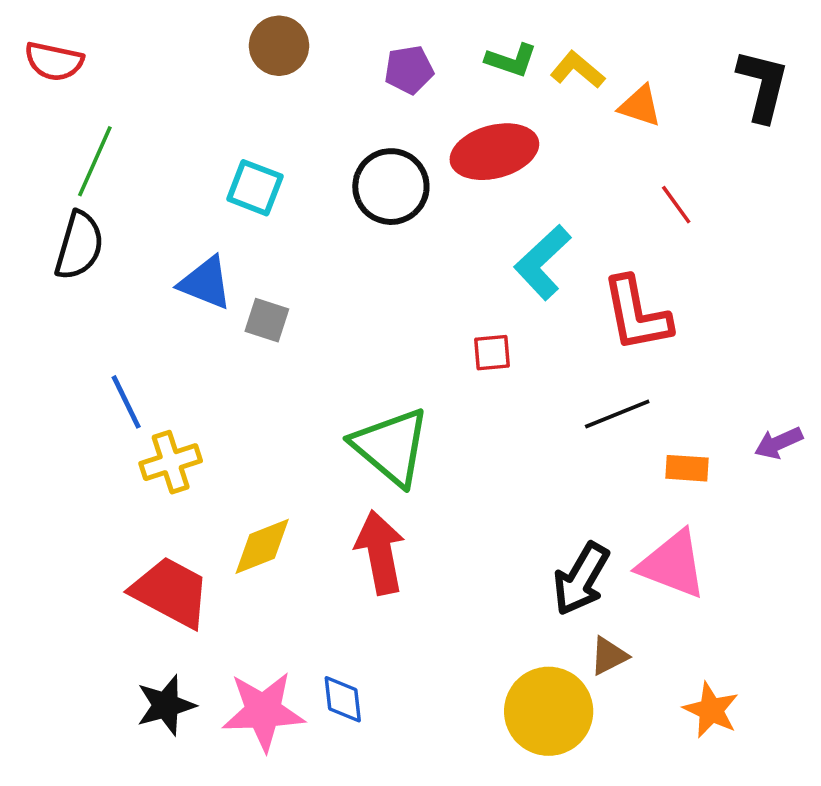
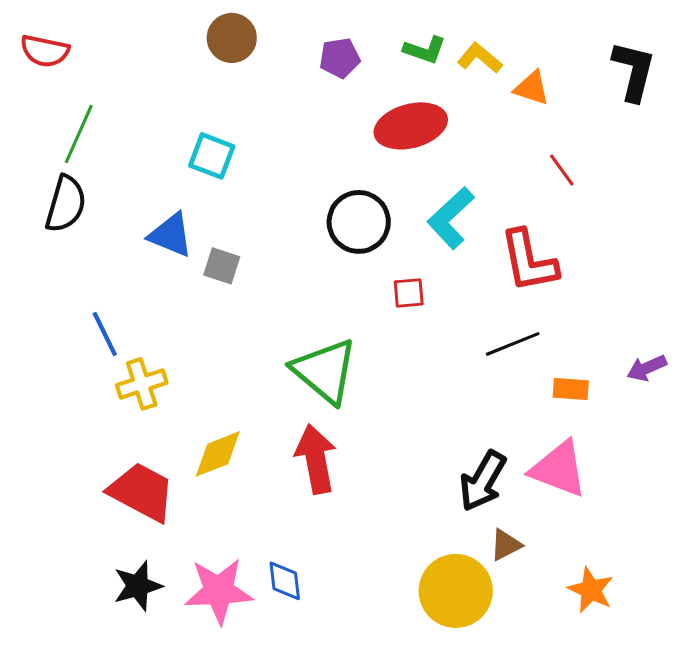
black circle: (391, 187) -> (359, 222), moved

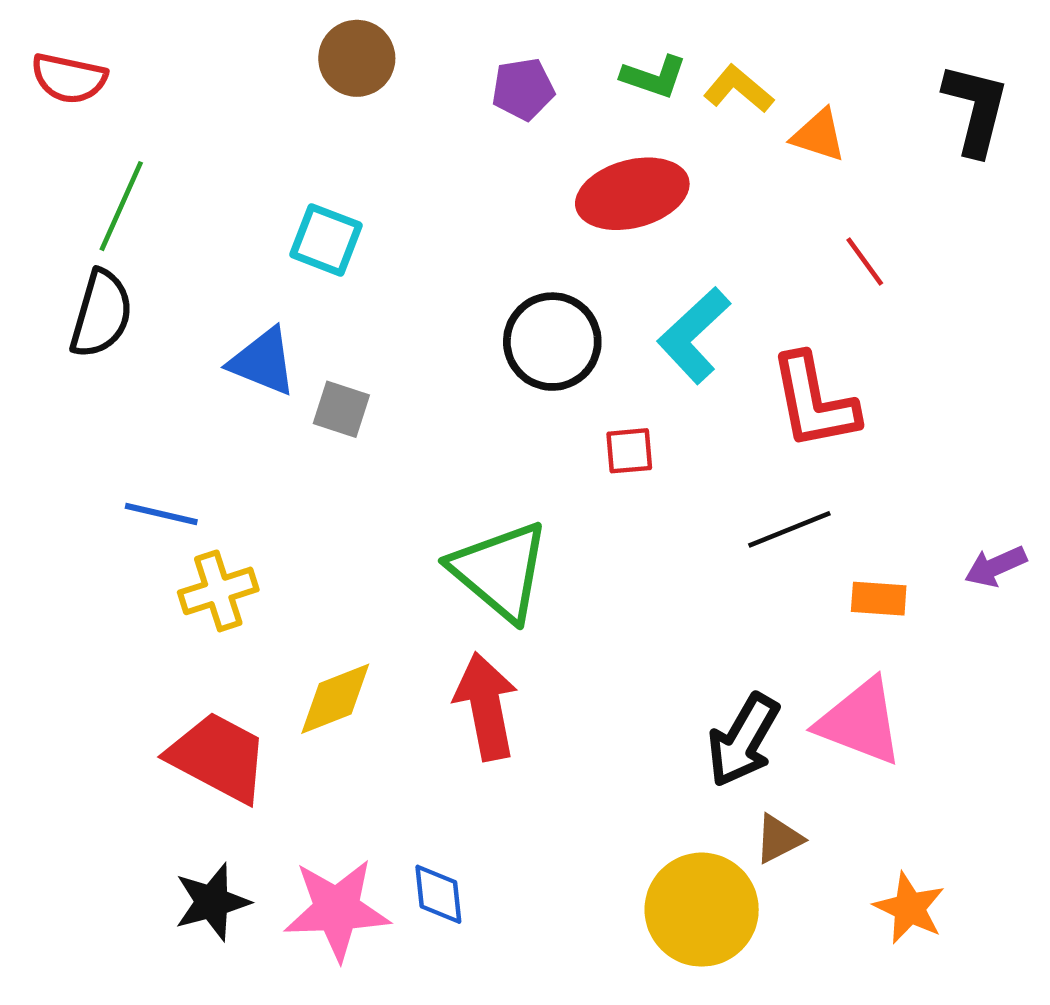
blue line: (105, 334) -> (161, 514), turned -51

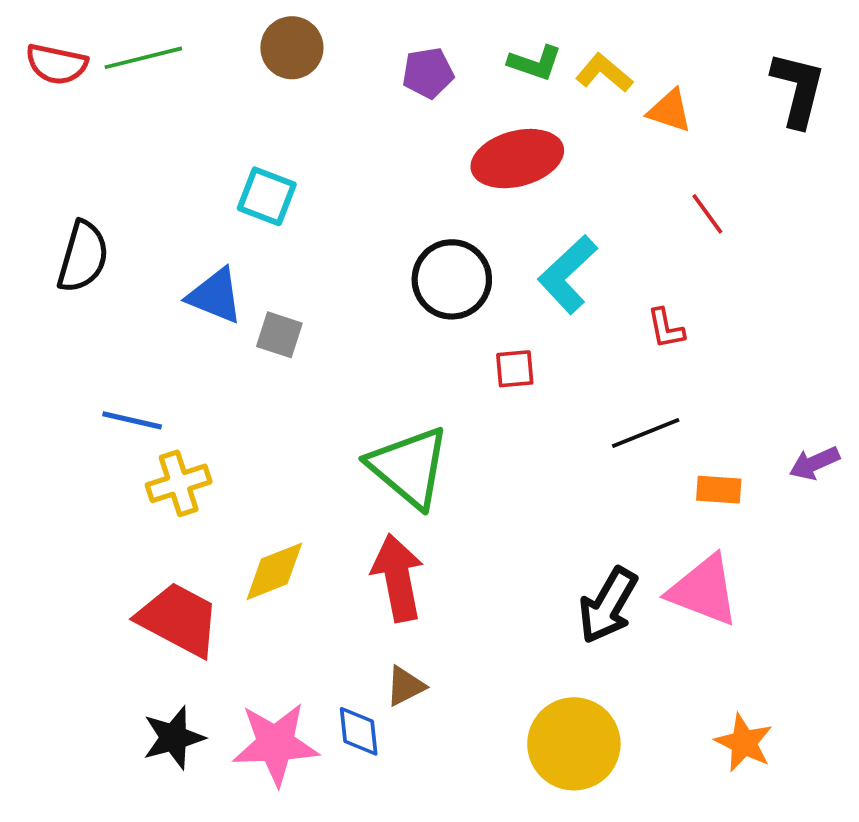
green line: (121, 206) -> (143, 58), moved, turned 52
red L-shape: (814, 402) -> (666, 328), size x0.5
brown triangle: (779, 839) -> (405, 686), moved

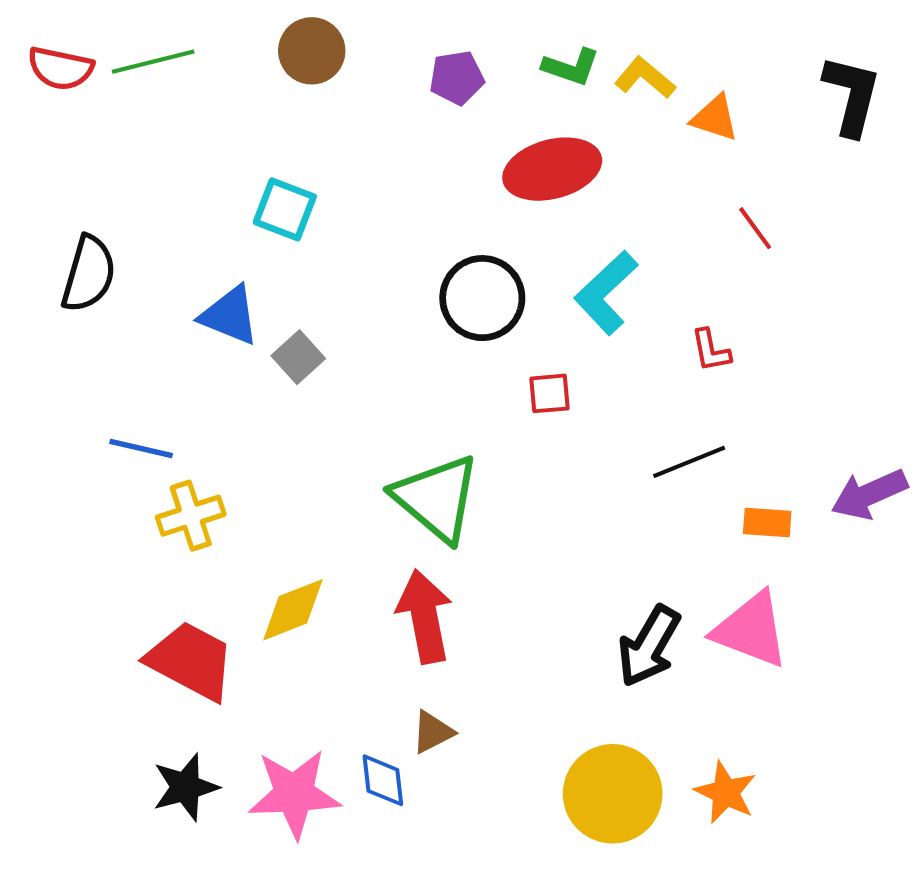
gray square: (279, 335) -> (298, 357), turned 30
purple arrow: (814, 463) -> (869, 494), size x1.4
orange star: (744, 743) -> (725, 792), moved

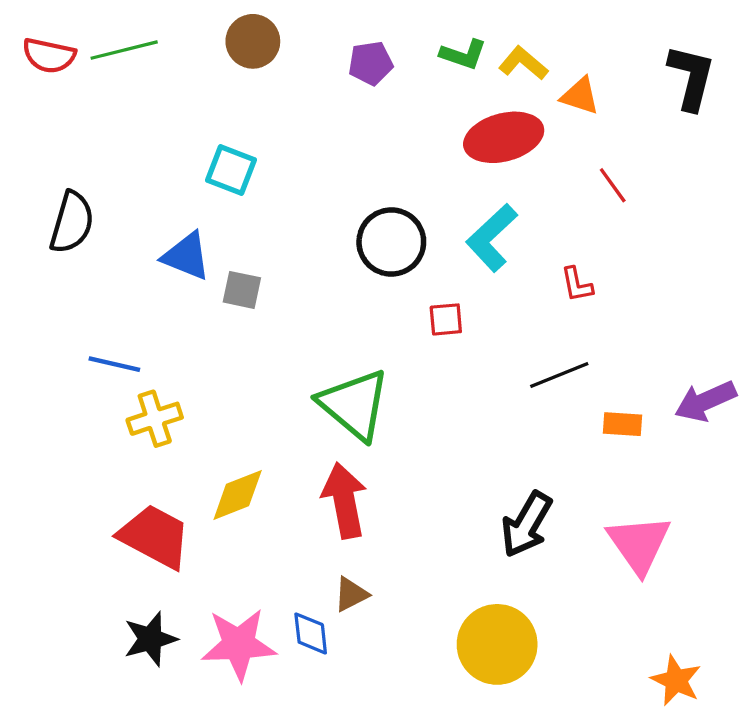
red ellipse: (552, 169) -> (504, 137), moved
gray square: (298, 357) -> (242, 290), turned -36
pink triangle: (751, 630) -> (639, 544), moved, turned 34
orange star: (725, 792) -> (676, 680), moved

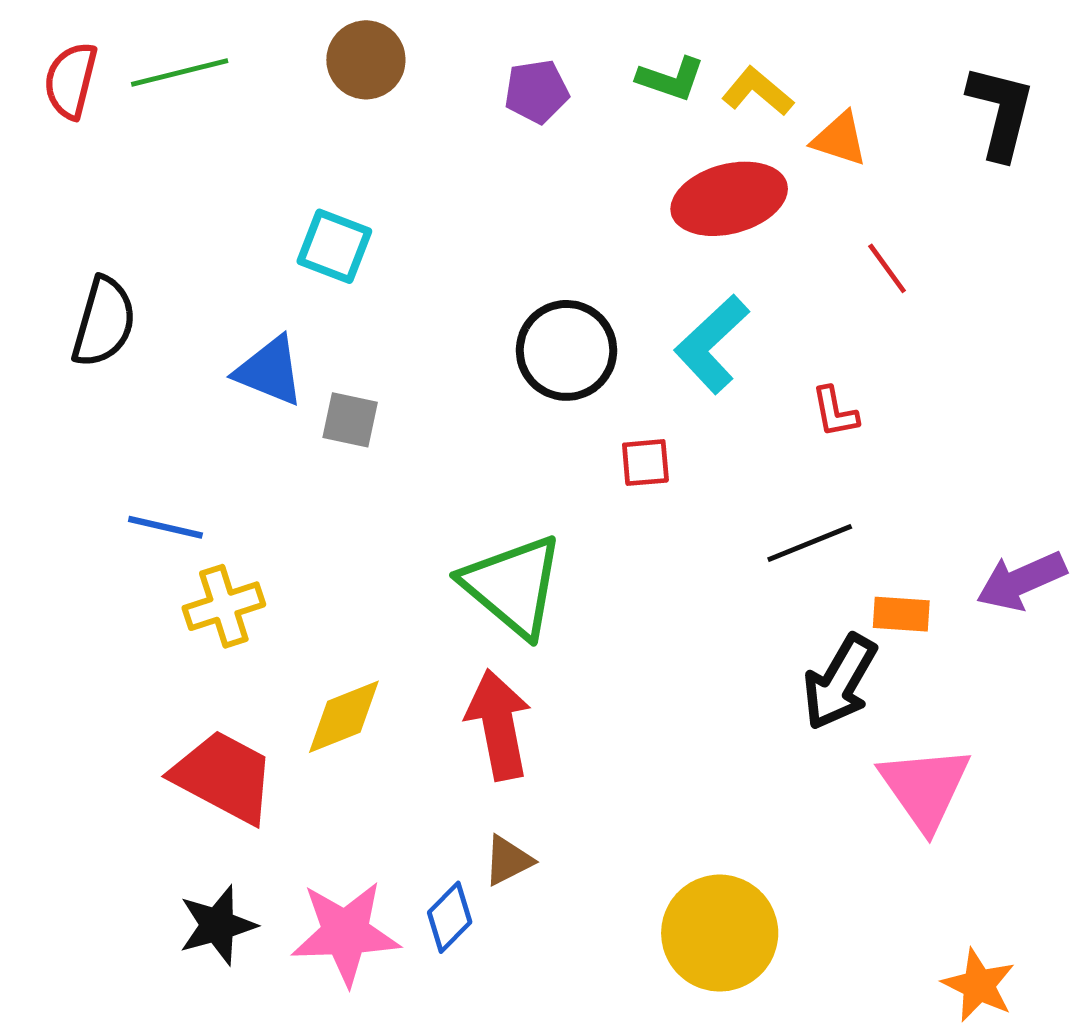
red semicircle: (49, 56) -> (71, 80), turned 92
black arrow: (527, 524) -> (840, 682), moved
blue diamond: (311, 633) -> (450, 917), turned 51

